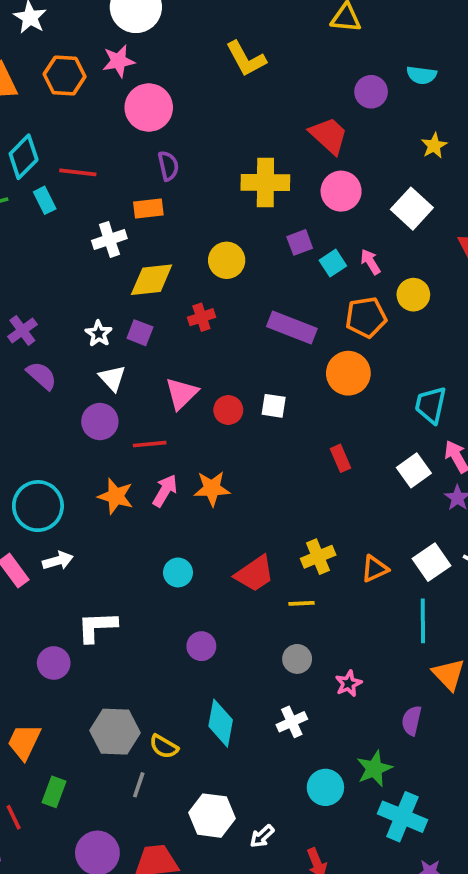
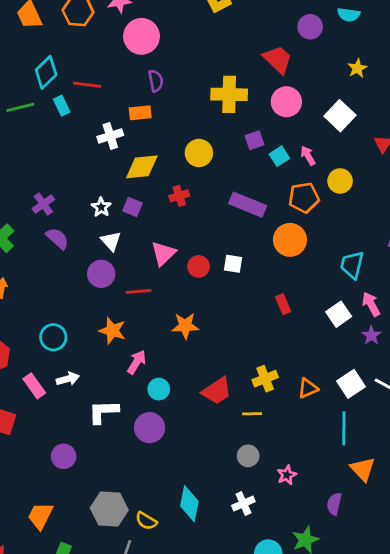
pink arrow: (165, 491) -> (137, 362), moved
cyan circle: (38, 506) -> (53, 337), size x0.7
white L-shape: (97, 627) -> (103, 412), moved
purple circle: (201, 646) -> (150, 428), moved, size x1.4

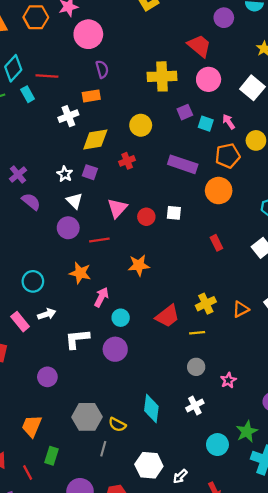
cyan square: (279, 156) -> (206, 124), turned -35

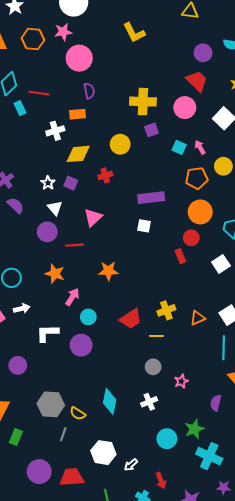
red trapezoid: (199, 46) -> (197, 81), moved
purple square: (185, 112) -> (151, 130), moved
purple rectangle: (183, 164) -> (151, 198), moved, turned -30
orange circle: (219, 191) -> (200, 212), moved
red circle: (146, 217) -> (191, 238), moved

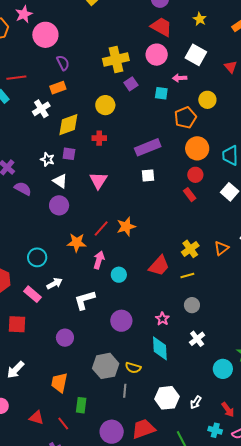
pink arrow: (200, 147) -> (180, 78), moved, turned -48
red cross: (105, 175) -> (99, 138), turned 32
red line: (75, 245) -> (101, 228), moved, turned -30
purple circle: (81, 345) -> (121, 321), moved
pink star: (181, 381) -> (162, 319), moved

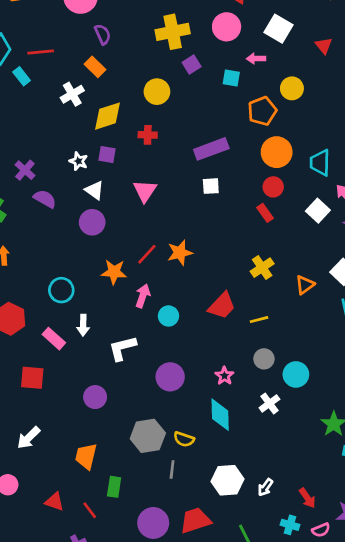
orange rectangle: (58, 88) -> (95, 67), turned 63
yellow cross: (190, 249) -> (262, 268), moved
white arrow: (54, 284) -> (83, 325), turned 119
cyan circle: (223, 369) -> (296, 374), moved

